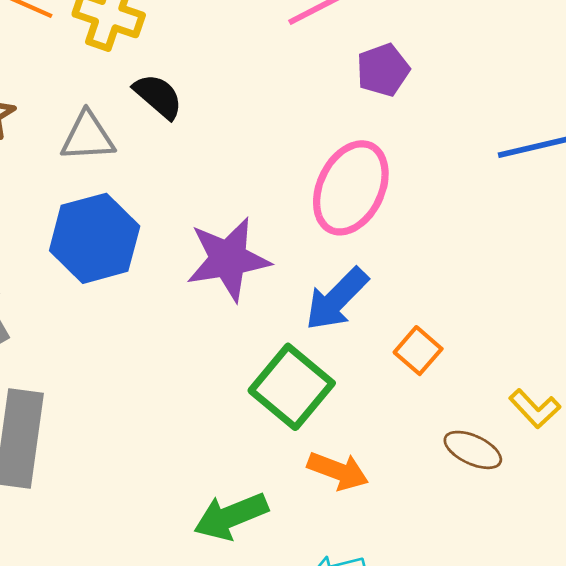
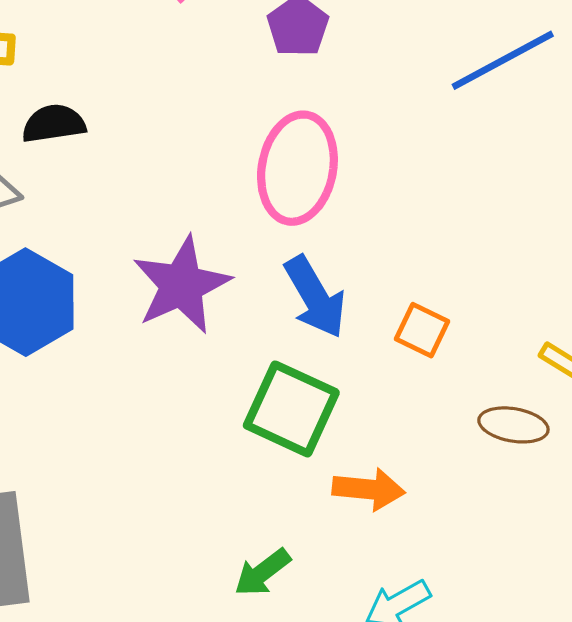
black semicircle: (158, 96) -> (54, 124), turned -34
blue arrow: (337, 299) -> (315, 297), turned -60
green arrow: (231, 516) -> (262, 572), size x0.7

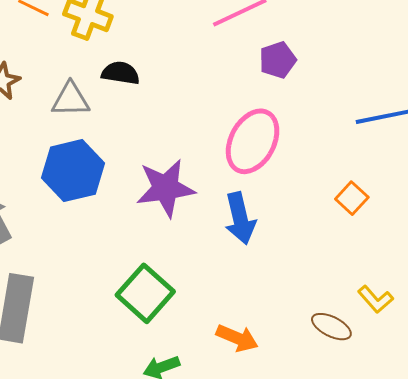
orange square: (422, 330) -> (352, 198), moved
green square: (291, 409) -> (145, 293), moved

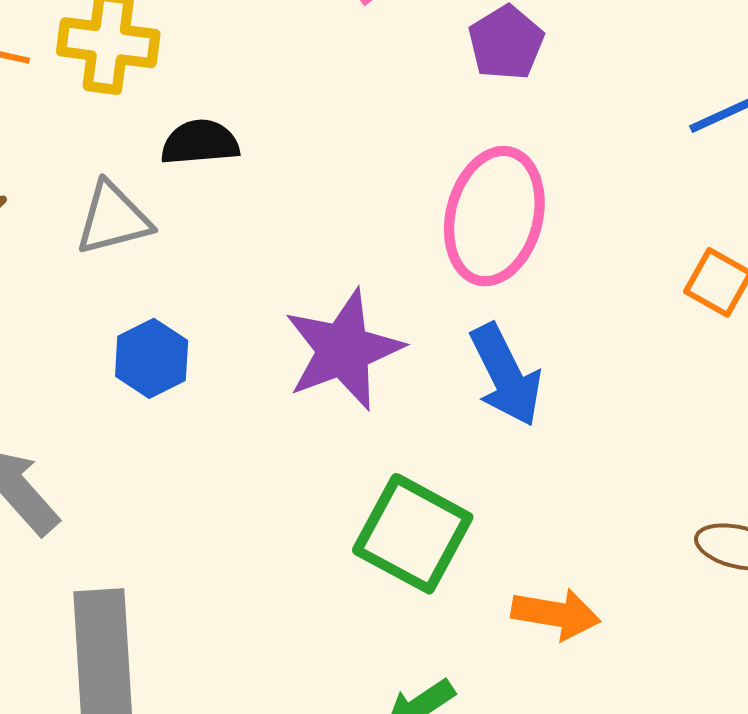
blue hexagon: (73, 171) -> (152, 358), size x0.6
green square: (145, 293) -> (413, 534), moved

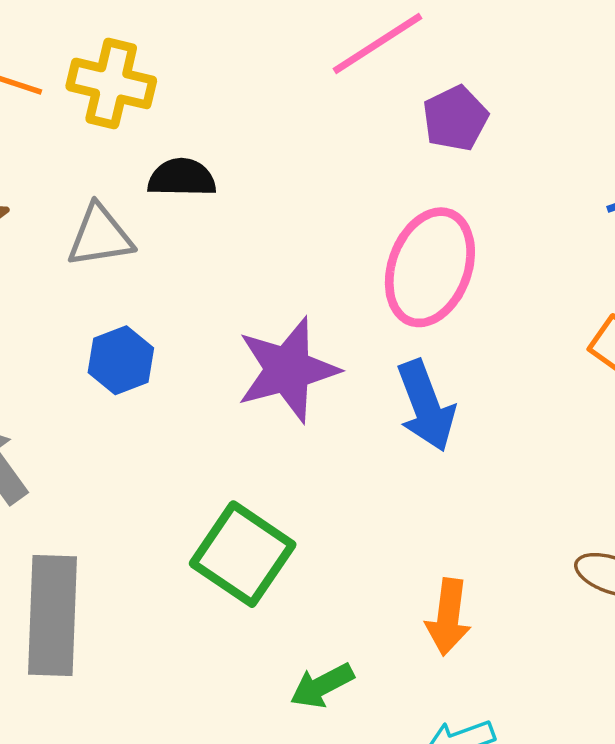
green square: (413, 534) -> (243, 554), moved
orange arrow: (556, 614) -> (448, 617), turned 82

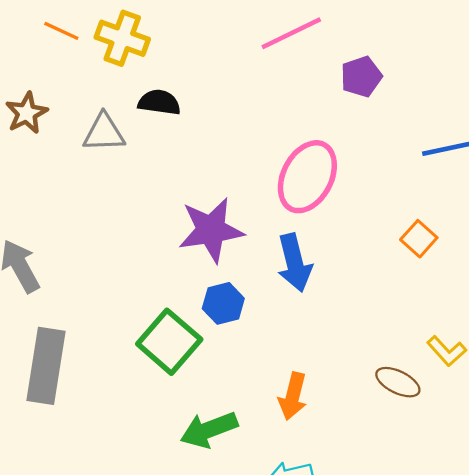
purple pentagon: (455, 118) -> (361, 77), moved
blue hexagon: (121, 360) -> (223, 303), moved
green arrow: (322, 686) -> (209, 430), size x1.4

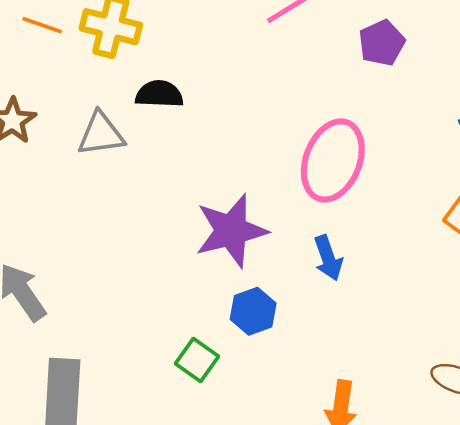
blue arrow: (295, 263) -> (328, 258), size x0.7
green square: (169, 342) -> (197, 360), size x0.6

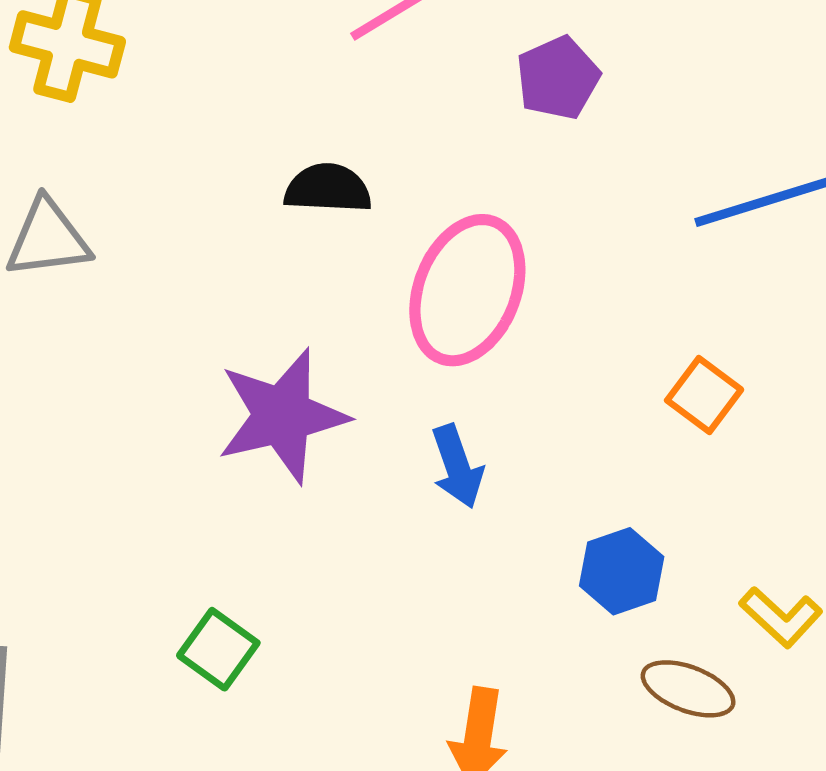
black semicircle: (159, 94) -> (328, 188), moved
blue hexagon: (253, 311) -> (622, 571), moved

